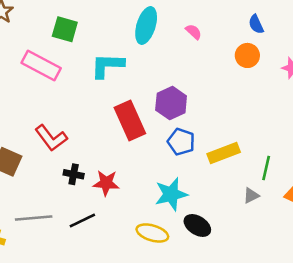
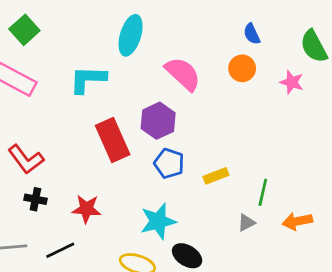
green square: (65, 29) -> (24, 30), moved, turned 32
pink semicircle: (194, 32) -> (183, 74), moved, size x2.0
yellow rectangle: (224, 153) -> (216, 176), size x0.7
black cross: (74, 174) -> (35, 199), moved

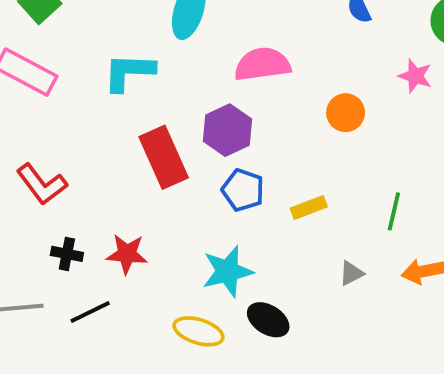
orange circle: (242, 68) -> (346, 113), moved
pink semicircle: (183, 74) -> (262, 64), turned -51
green line: (263, 192) -> (394, 211), moved
black cross: (35, 199) -> (67, 254), moved

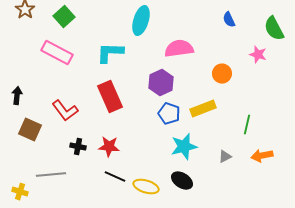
red rectangle: (164, 157) -> (110, 97), moved
yellow rectangle: (309, 207) -> (203, 109), moved, size x1.4
cyan star: (228, 271) -> (184, 147), moved
black line: (90, 312) -> (115, 177), moved, turned 50

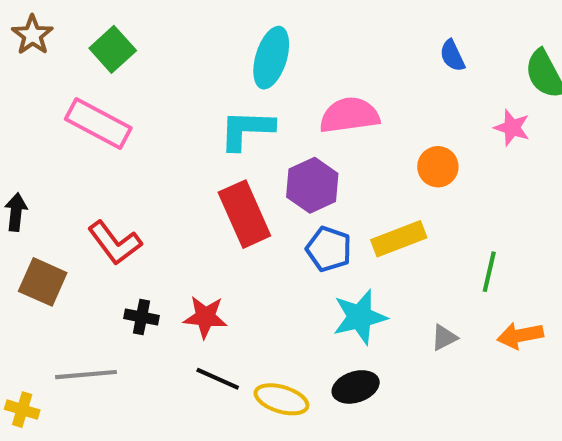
cyan L-shape: (110, 53) -> (246, 130), moved
red rectangle: (110, 97) -> (244, 214), moved
black ellipse: (182, 181) -> (356, 387), turned -50

